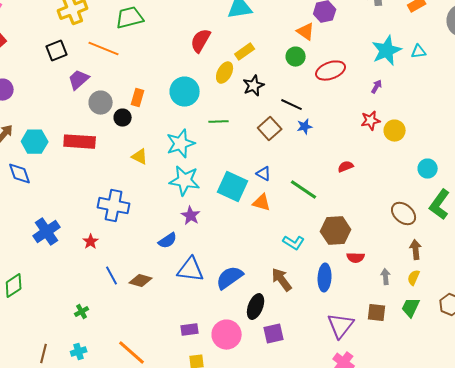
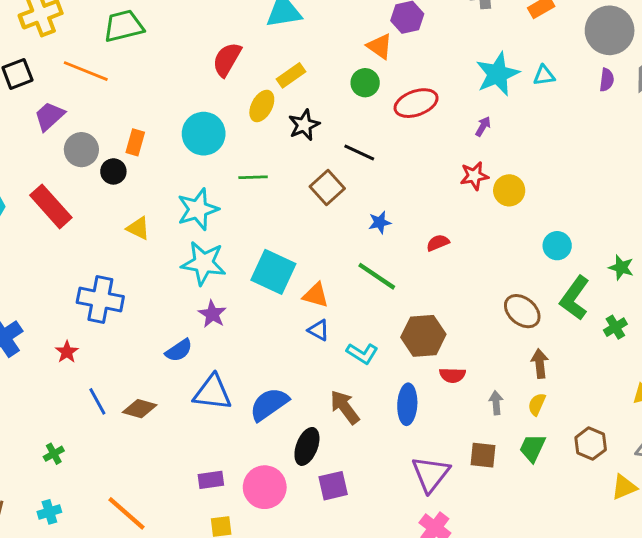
blue star: (305, 127) -> (380, 222), moved
red rectangle: (80, 142) -> (51, 206), turned 44
blue triangle: (264, 174) -> (319, 330), moved

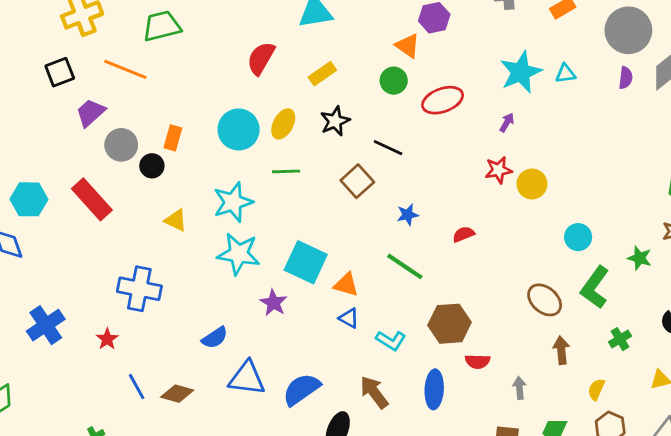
yellow ellipse: (262, 106) -> (283, 124), moved
purple star: (212, 314) -> (273, 303), moved
green cross: (615, 327) -> (620, 339), moved
yellow semicircle: (537, 404) -> (596, 389), moved

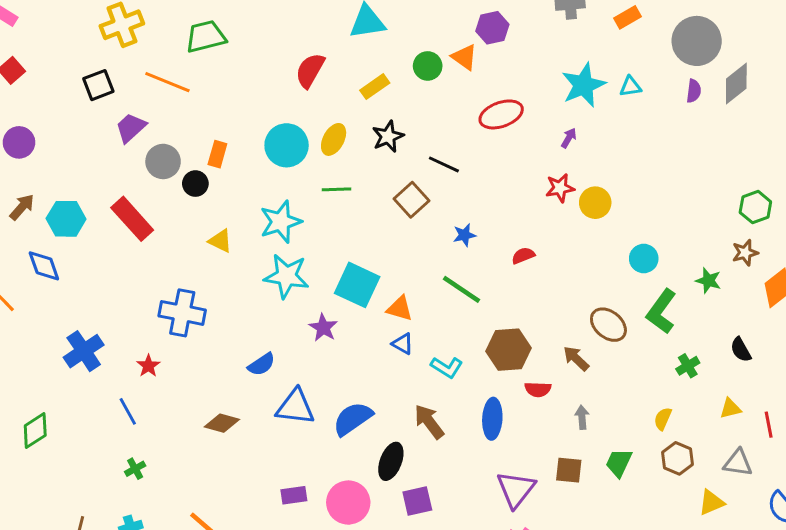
green circle: (394, 81) -> (428, 66), moved
brown arrow: (561, 350) -> (576, 358), moved, turned -40
blue line: (137, 387) -> (128, 411), moved

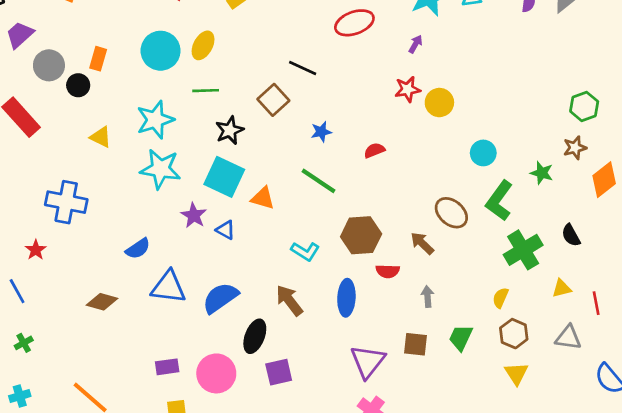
black star: (388, 137) -> (230, 130), moved
blue triangle: (403, 344) -> (226, 230), moved
green cross: (688, 366) -> (523, 250), size x1.8
yellow triangle: (711, 503) -> (516, 373), moved, turned -40

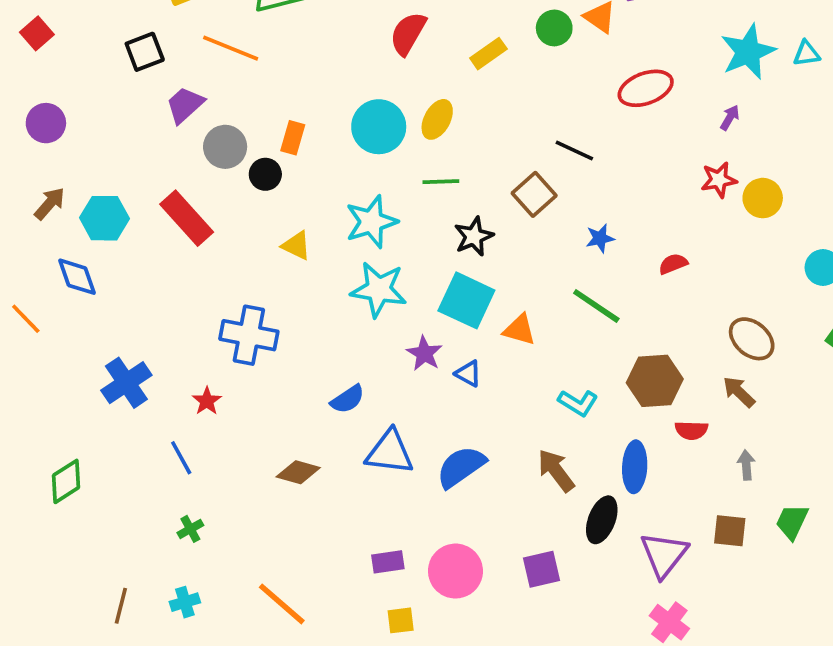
brown ellipse: (451, 213) -> (752, 339), moved
black ellipse: (255, 336) -> (602, 520), moved

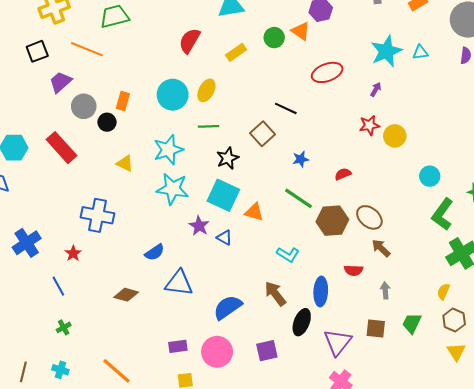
brown ellipse: (752, 339) -> (369, 217), moved
brown hexagon: (655, 381) -> (332, 221), moved
blue semicircle: (461, 467) -> (228, 307), moved
cyan cross: (185, 602) -> (60, 370), turned 35

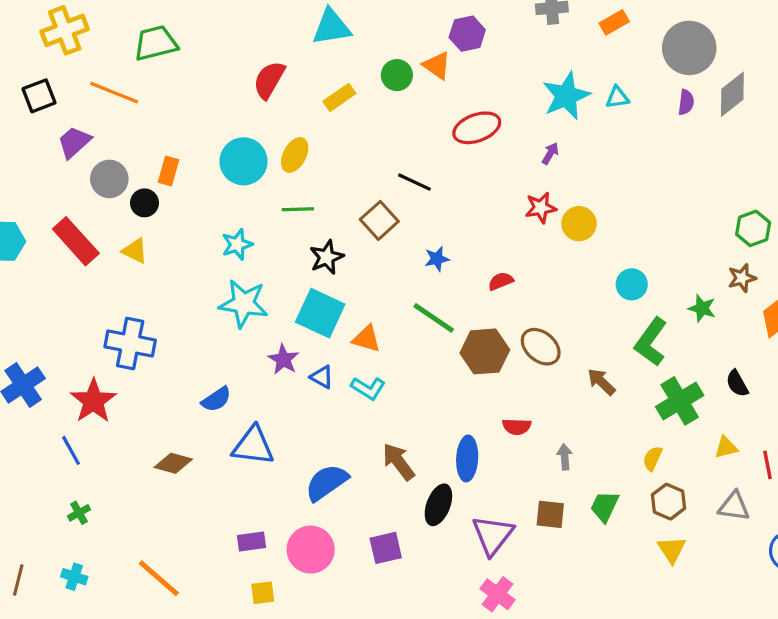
cyan star: (168, 150) -> (237, 244), size x0.7
yellow triangle: (125, 163) -> (135, 251), moved
brown arrow: (381, 248) -> (601, 382), moved
red star: (73, 253) -> (93, 401), size x1.8
cyan L-shape: (288, 254) -> (368, 388), moved

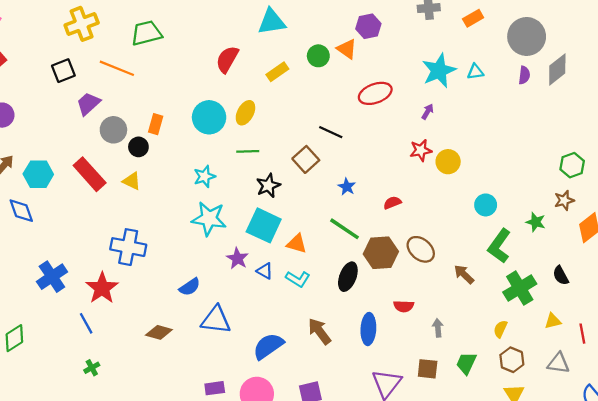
blue star: (437, 259) -> (347, 187), turned -30
black ellipse: (438, 505) -> (348, 277), moved

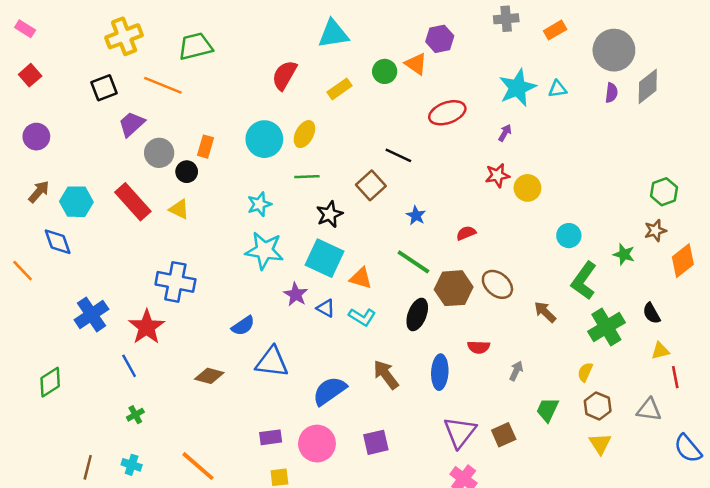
yellow triangle: (553, 321) -> (660, 351), moved
gray arrow: (438, 328) -> (516, 371), turned 30
brown square: (428, 369) -> (504, 435), moved, turned -30

